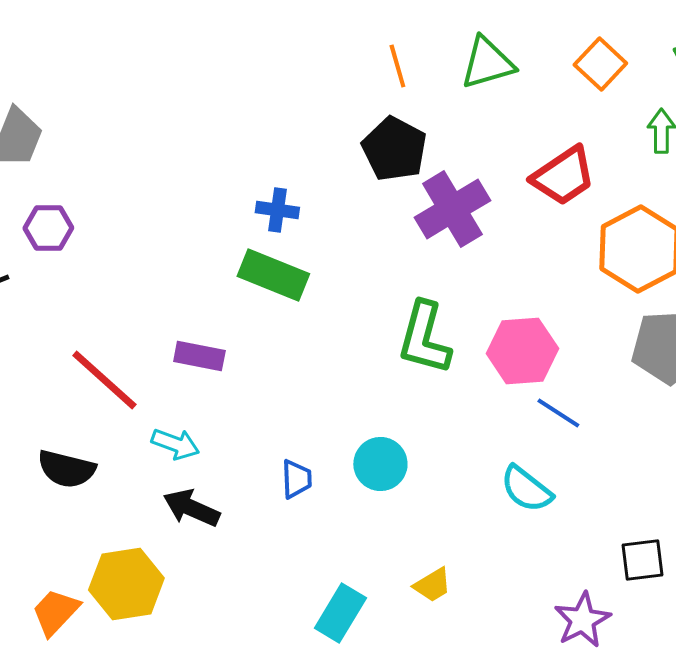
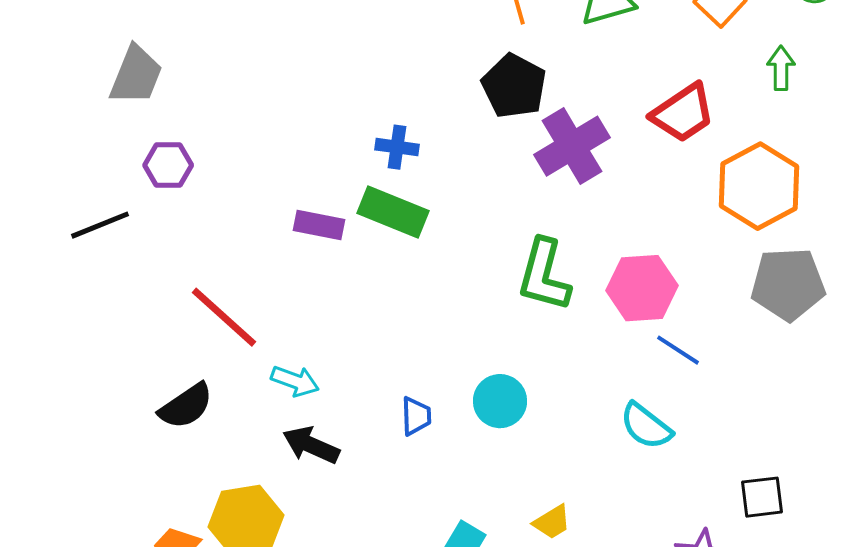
purple rectangle: (199, 356) -> (319, 225), moved
black semicircle: (66, 469) -> (186, 406), turned -48

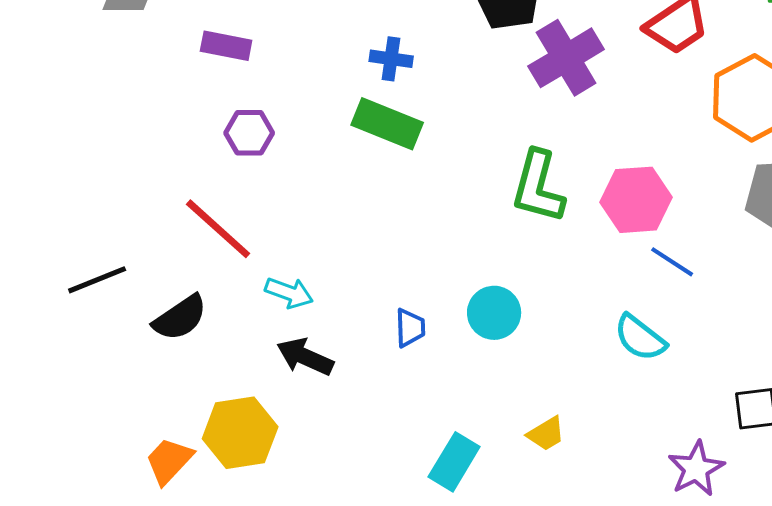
purple hexagon: (168, 165) -> (249, 133), moved
black line: (100, 225) -> (97, 280), moved
purple rectangle: (319, 225) -> (226, 46), moved

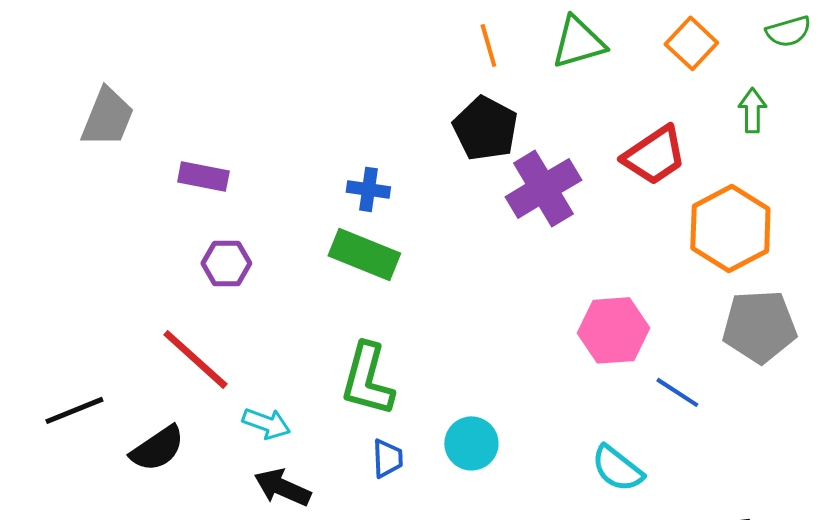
green L-shape: (538, 187) -> (367, 379), moved
blue line: (672, 262) -> (677, 392), moved

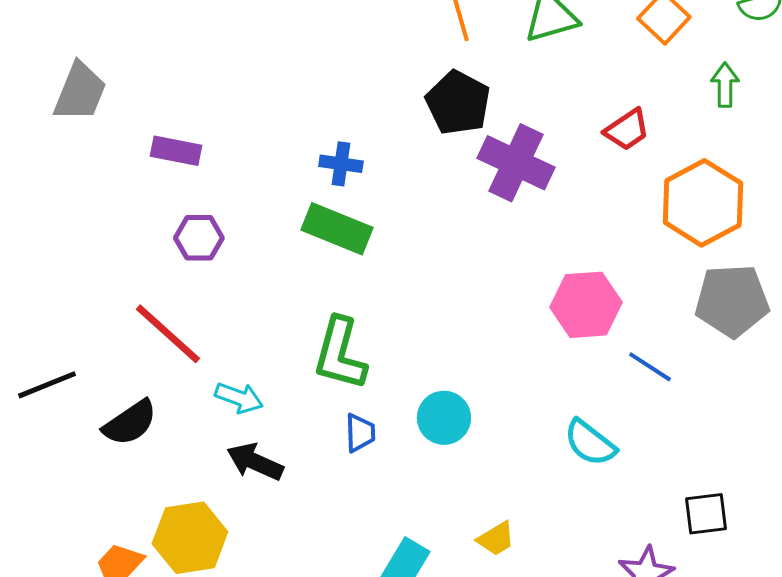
red trapezoid: (654, 155) -> (627, 130), size x0.7
purple cross: (543, 188) -> (516, 163), turned -34

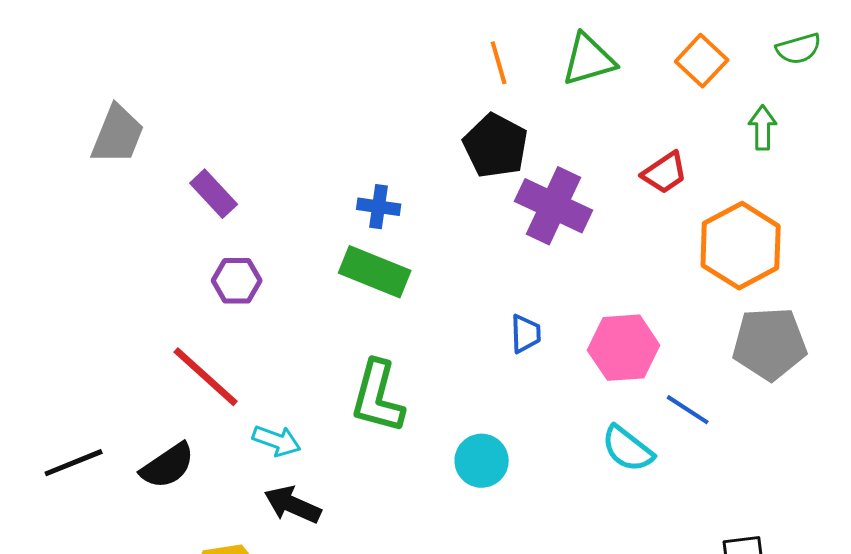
purple rectangle: (176, 151) -> (214, 194), turned 36
black line: (47, 385) -> (74, 463), moved
blue trapezoid: (360, 433) -> (526, 334), moved
cyan semicircle: (590, 443) -> (628, 449), moved

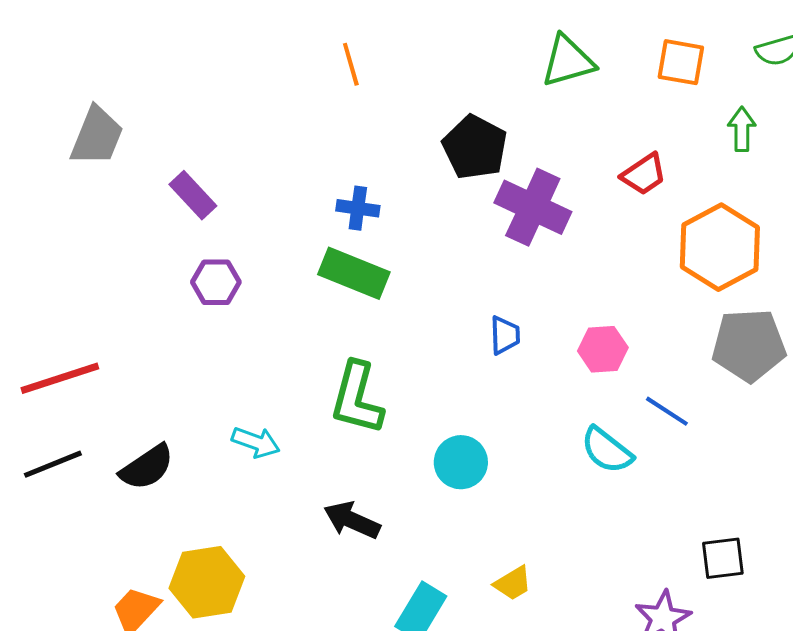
orange square: (702, 61) -> (681, 62), turned -33
orange line: (499, 63) -> (351, 64), moved
pink hexagon: (624, 348) -> (603, 349), size x0.7
red line: (206, 377) -> (60, 378), moved, turned -60
black arrow: (293, 505) -> (352, 520), moved

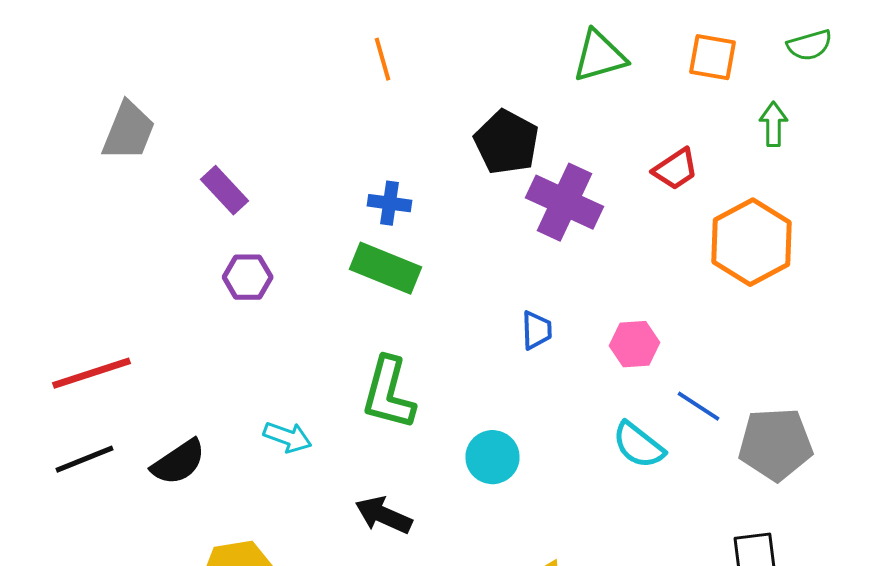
gray pentagon: (749, 345) -> (776, 444), moved

